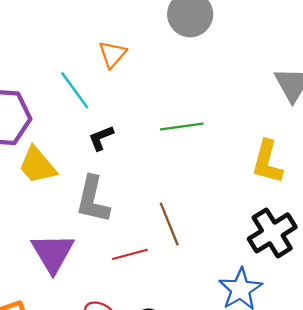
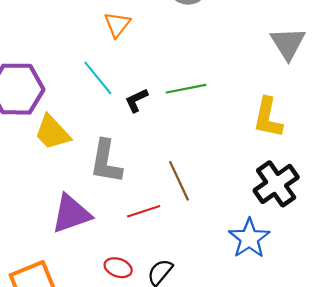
cyan line: (75, 90) -> (98, 78), moved
black L-shape: (101, 138) -> (136, 100), moved
purple triangle: (53, 253) -> (71, 214), turned 45

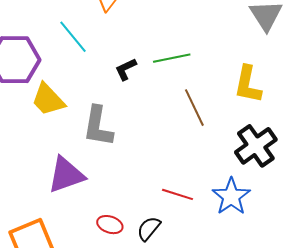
cyan line: (98, 78) -> (73, 37), moved
brown line: (179, 181) -> (194, 108), moved
red line: (144, 211) -> (178, 194), moved, turned 36

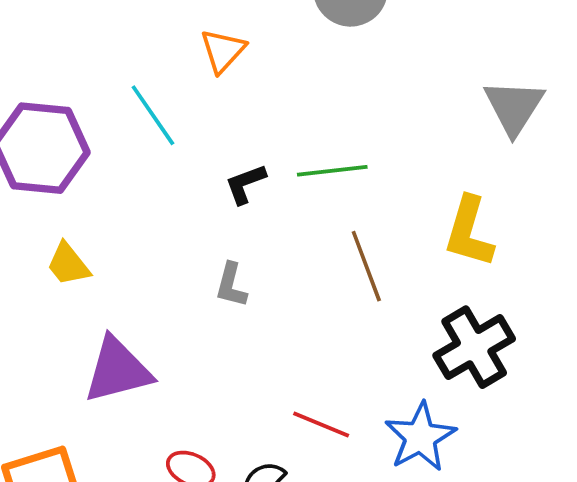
yellow trapezoid: (48, 100) -> (68, 264), moved, size x0.7
gray L-shape: (98, 126) -> (231, 285), moved, size x0.6

